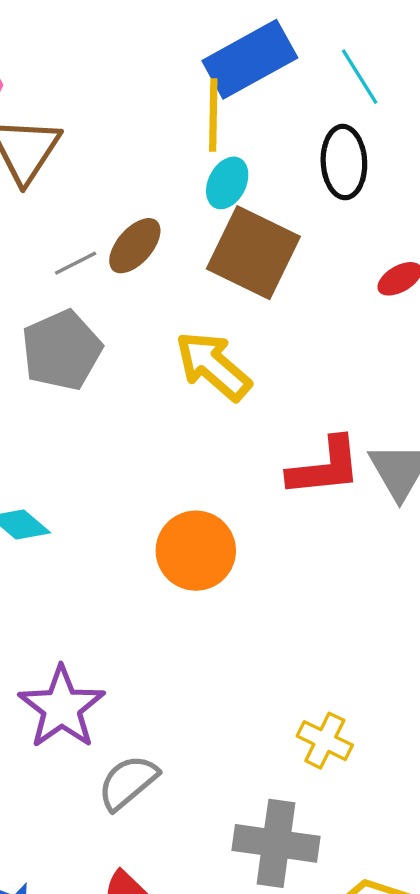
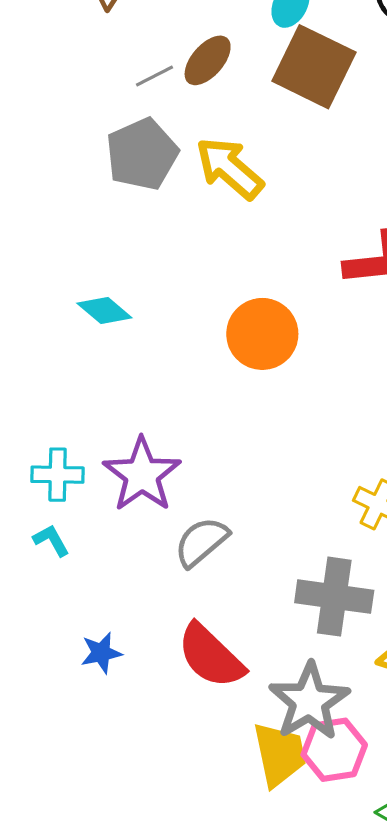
yellow arrow: (213, 366) -> (229, 168), moved

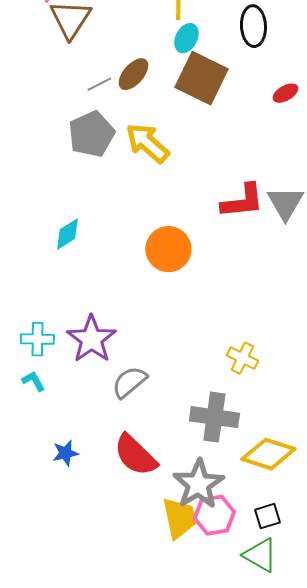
cyan diamond: (104, 311) -> (67, 234), turned -72

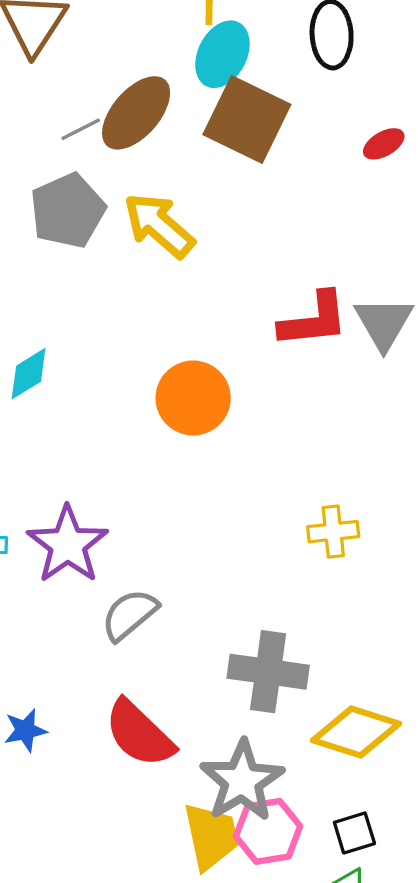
cyan ellipse: (186, 38) -> (222, 54), size x1.4
brown ellipse: (133, 74) -> (136, 113), size x1.4
yellow cross: (242, 358) -> (333, 532), moved, turned -32

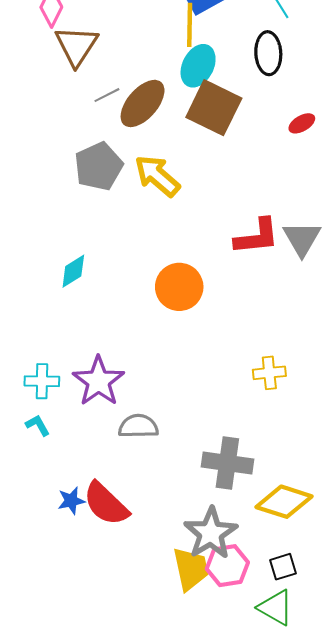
gray line: (81, 129) -> (107, 95), moved
gray semicircle: (130, 615) -> (138, 426), turned 39
red semicircle: (139, 734) -> (106, 504), moved

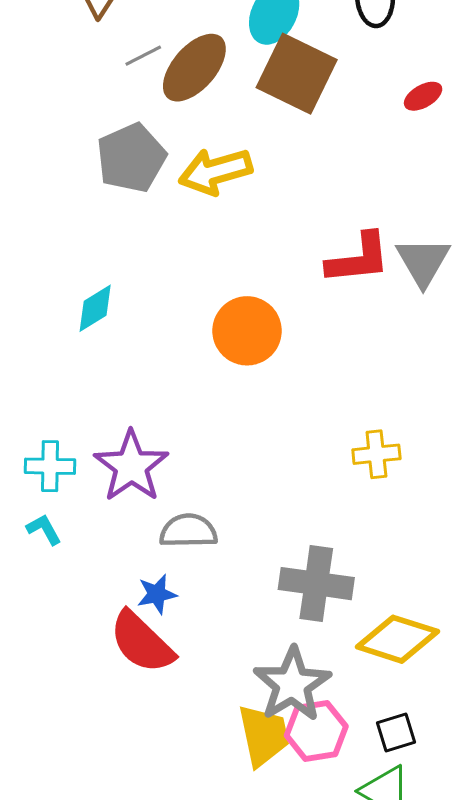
yellow arrow: (157, 176) -> (215, 171), turned -57
blue star: (71, 501) -> (157, 594), moved

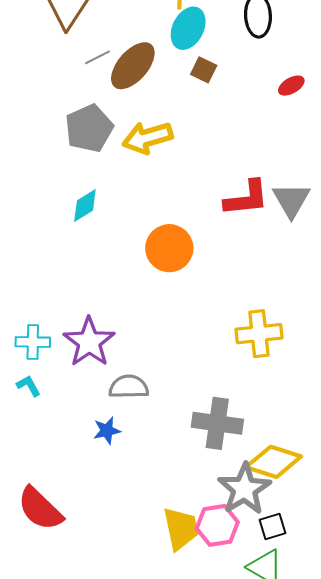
brown square: (297, 74) -> (204, 70), size x0.5
cyan diamond: (95, 308) -> (85, 205), moved
yellow cross: (376, 454) -> (259, 334), size x1.4
red semicircle: (142, 642) -> (40, 509), moved
gray star: (292, 684) -> (244, 489), moved

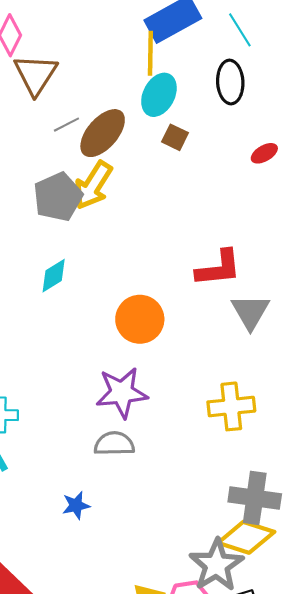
yellow arrow: (147, 138) -> (93, 185), moved, turned -42
gray triangle: (291, 200) -> (250, 312), moved
purple star: (89, 342) -> (122, 393), moved, turned 30
gray semicircle: (129, 387) -> (114, 444), moved
gray cross: (217, 423) -> (255, 498), moved

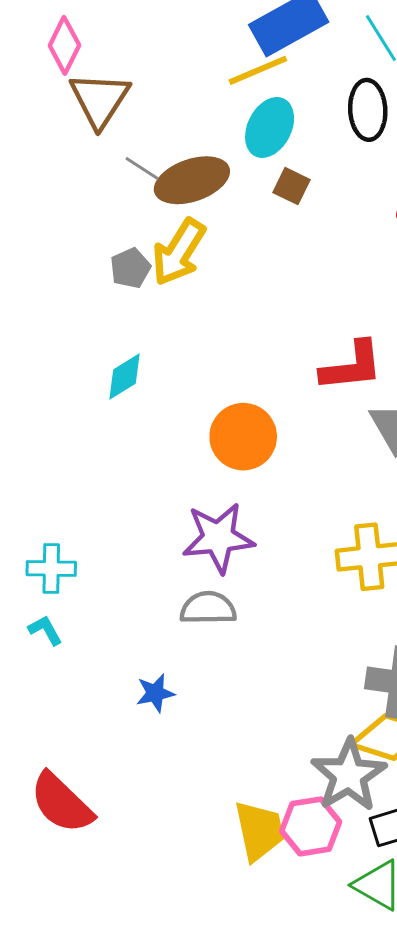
yellow line: (150, 53) -> (258, 70), turned 66
gray line: (66, 125) -> (142, 168), turned 60
brown ellipse: (103, 133) -> (192, 180), turned 30
gray pentagon: (58, 197) -> (130, 268), size x0.6

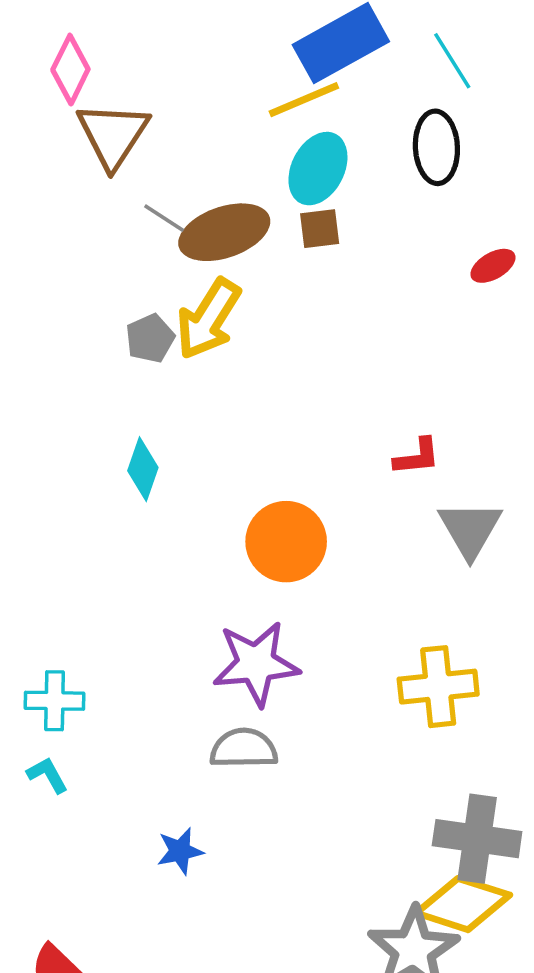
brown square: (292, 186) -> (320, 229), moved, turned -33
red L-shape: (352, 366) -> (417, 457), size x0.6
cyan diamond: (125, 377) -> (143, 469), turned -39

